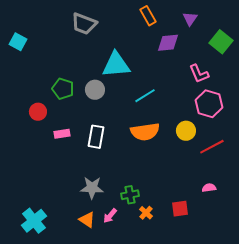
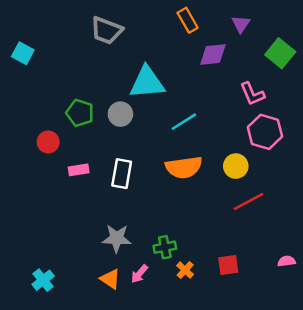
red line: (212, 147) -> (248, 202), moved
pink semicircle: (209, 188) -> (286, 261), moved
cyan cross: (34, 221) -> (43, 280), size x0.7

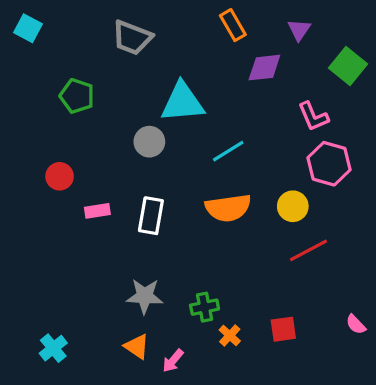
cyan square: (23, 53) -> (28, 28), moved
green pentagon: (80, 113) -> (77, 96), moved
pink semicircle: (286, 261) -> (356, 324), turned -126
pink arrow: (139, 274) -> (173, 361), moved

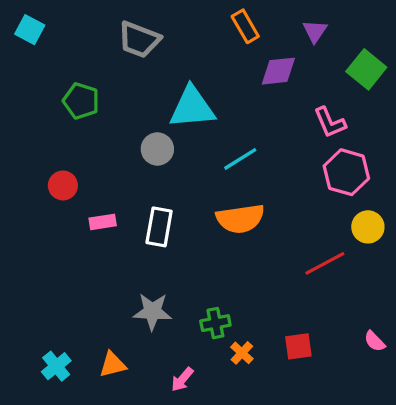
yellow circle: (293, 206) -> (368, 227), moved
orange triangle: (137, 347) -> (113, 365), moved, turned -48

